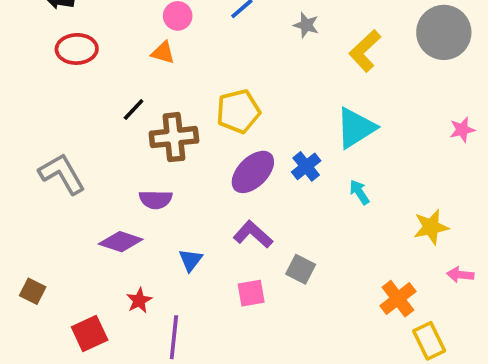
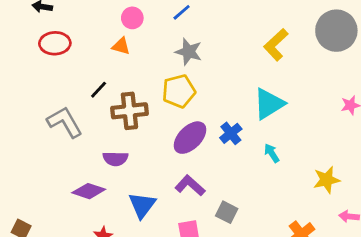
gray star: (306, 25) -> (189, 52), moved, size x1.4
gray L-shape: (62, 174) -> (65, 122), moved
blue triangle: (190, 260) -> (142, 205), size x1.5

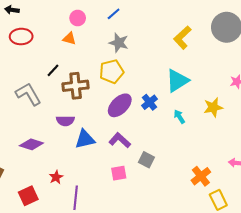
yellow star: (327, 180) -> (213, 107), moved
purple diamond: (89, 191) -> (31, 144), moved
blue triangle: (142, 205) -> (85, 139), moved, turned 40

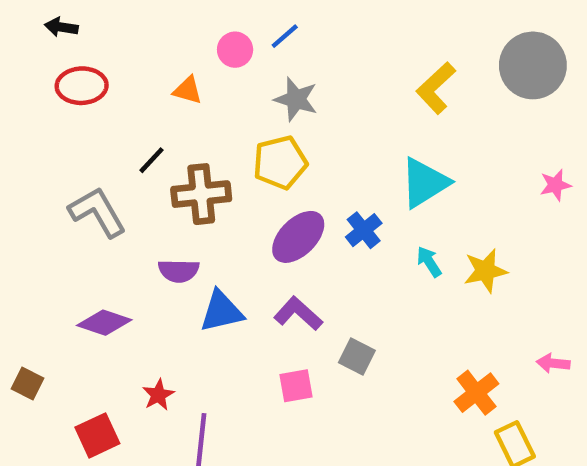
pink circle: (78, 18) -> (235, 50), moved
yellow star: (213, 107) -> (485, 271), moved

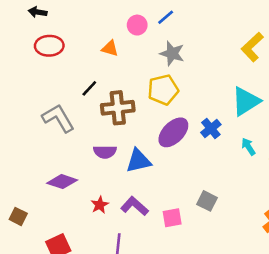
blue triangle: (222, 311) -> (138, 161), moved
purple L-shape: (298, 314) -> (135, 206), moved
red star: (158, 395) -> (100, 205), moved

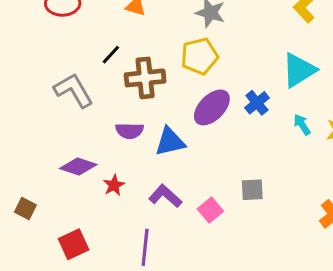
gray square: (207, 201) -> (252, 190), turned -30
red star: (100, 205) -> (114, 185), moved
pink square: (172, 218) -> (210, 210), turned -30

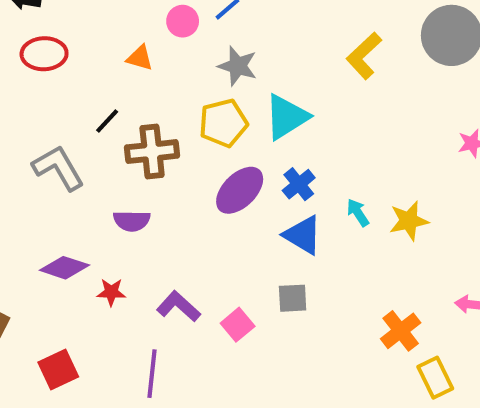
cyan triangle: (299, 70) -> (286, 117), moved
blue triangle: (170, 142) -> (303, 235), moved, turned 44
red star: (114, 185) -> (111, 292), turned 30

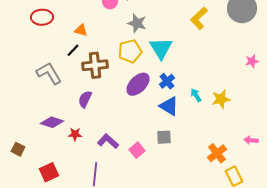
orange triangle: (140, 58) -> (81, 30), moved
cyan triangle: (286, 117) -> (161, 48), turned -30
purple semicircle: (132, 221) -> (85, 99), turned 114

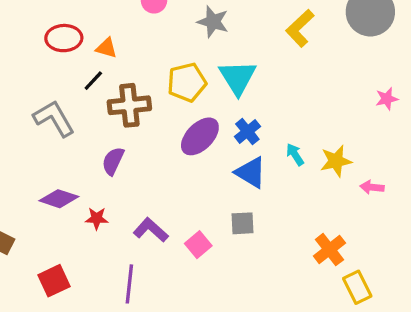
red ellipse: (42, 17) -> (64, 38), moved
gray star: (137, 23) -> (213, 22), moved
pink arrow: (251, 140) -> (372, 187), moved

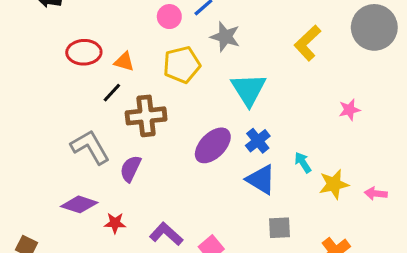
yellow pentagon: (187, 82) -> (182, 65), moved
pink star: (387, 99) -> (349, 110), moved
gray L-shape: (54, 118) -> (90, 147), moved
yellow star: (336, 161) -> (334, 184), moved
gray square: (243, 223) -> (280, 228), moved

